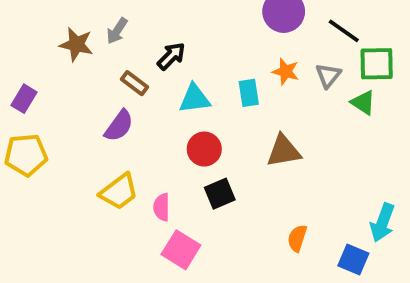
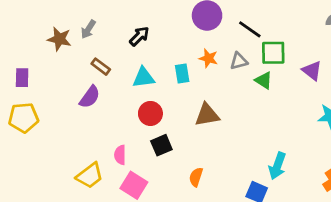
black arrow: (171, 56) -> (139, 36), moved
gray triangle: (328, 75) -> (239, 61), turned 36
purple rectangle: (24, 99) -> (22, 78), turned -30
yellow trapezoid: (119, 192) -> (90, 176), moved
orange semicircle: (297, 238) -> (196, 177), moved

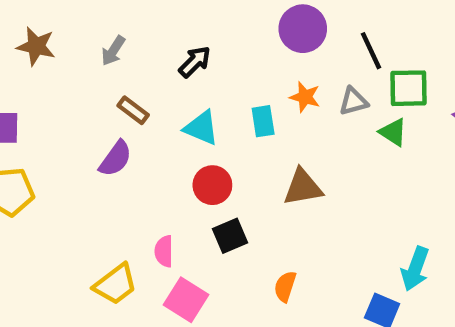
black line: (250, 29) -> (371, 51), turned 30
brown star: (59, 39) -> (36, 46), moved
cyan triangle: (144, 78) -> (201, 128), turned 30

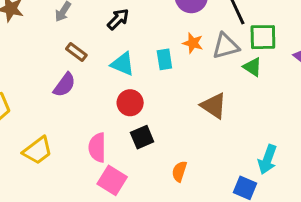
gray triangle: (353, 101) -> (226, 46), size x1.4
brown triangle: (303, 187) -> (214, 106), moved, turned 44
pink semicircle: (164, 251) -> (97, 148), size x1.4
yellow trapezoid: (115, 284) -> (38, 151), moved

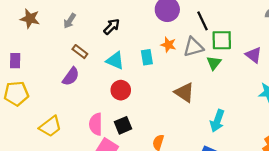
green triangle: (252, 67) -> (214, 63), turned 35
black square: (142, 137) -> (123, 125), moved
cyan arrow: (267, 159) -> (217, 121), moved

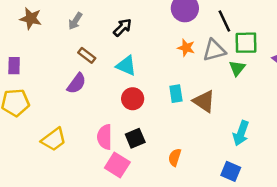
cyan rectangle: (147, 57) -> (176, 94), moved

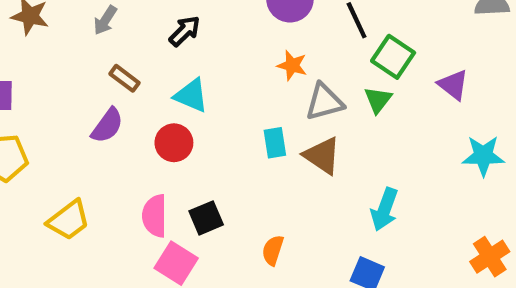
green square: (246, 43) -> (393, 57), turned 35
gray triangle: (214, 50) -> (324, 102), moved
red circle: (133, 99) -> (174, 143), moved

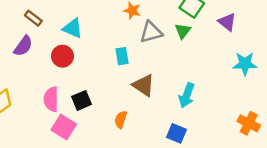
brown triangle: (322, 156) -> (144, 85), moved
orange cross: (490, 257) -> (249, 123), turned -30

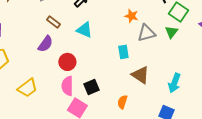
red circle: (62, 56) -> (67, 62), moved

